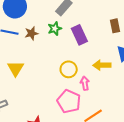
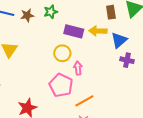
purple rectangle: (79, 35) -> (74, 31), moved, turned -54
yellow arrow: (102, 65) -> (98, 31), moved

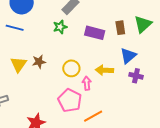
brown star: (27, 15) -> (39, 62), moved
purple rectangle: (74, 31) -> (95, 33), moved
yellow arrow: (98, 31) -> (104, 70), moved

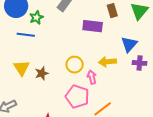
green star: (60, 27) -> (36, 17), moved
blue line: (15, 28) -> (26, 35), moved
brown rectangle: (120, 28) -> (112, 11), moved
brown star: (39, 62) -> (42, 73), moved

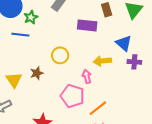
blue triangle: (129, 44) -> (124, 43), turned -30
yellow circle: (75, 65) -> (60, 55), moved
yellow triangle: (22, 68) -> (14, 80), moved

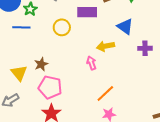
yellow circle: (60, 55) -> (62, 27), moved
purple cross: (134, 62) -> (145, 48), moved
pink pentagon: (72, 96) -> (50, 87), moved

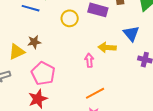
brown star: (41, 64) -> (34, 42), moved
yellow triangle: (19, 73) -> (17, 52), turned 30

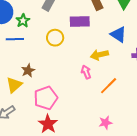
pink pentagon: (43, 73) -> (46, 98), turned -30
orange line: (95, 93) -> (109, 86), moved

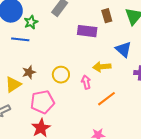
yellow circle: (55, 38) -> (61, 75), moved

